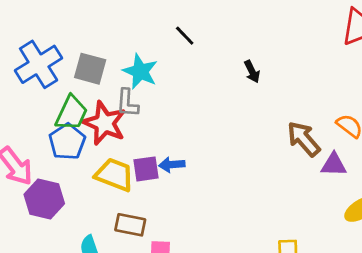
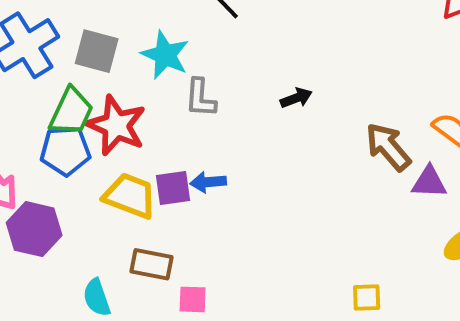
black arrow: (252, 72) -> (296, 98), moved, turned -85
gray L-shape: (127, 103) -> (200, 98), moved
blue pentagon: (67, 142) -> (65, 151), turned 30

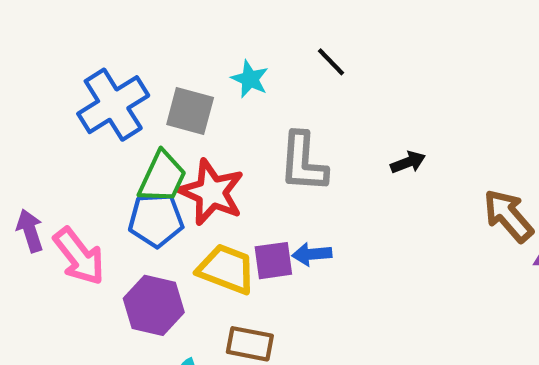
cyan star: (165, 55) -> (250, 79), moved, size x0.7
gray L-shape: (200, 98) -> (303, 162), size x1.4
purple hexagon: (34, 229) -> (154, 305), moved

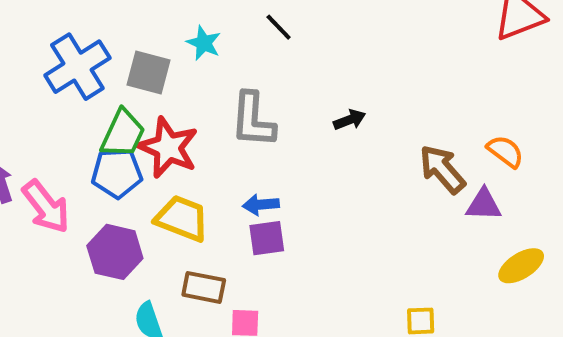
purple square: (273, 261) -> (267, 238), moved

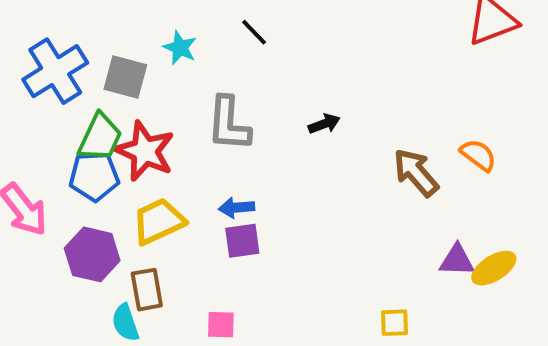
purple triangle: (484, 205) -> (457, 260), moved
yellow trapezoid: (182, 218) -> (159, 221), turned -46
brown rectangle: (204, 287) -> (147, 290), moved, turned 69

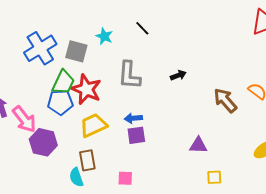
purple hexagon: (92, 254) -> (43, 142), moved
purple triangle: (457, 260) -> (198, 145), moved

